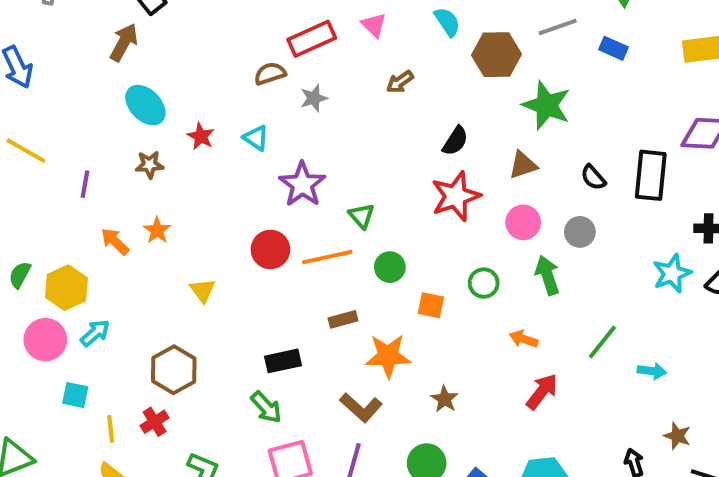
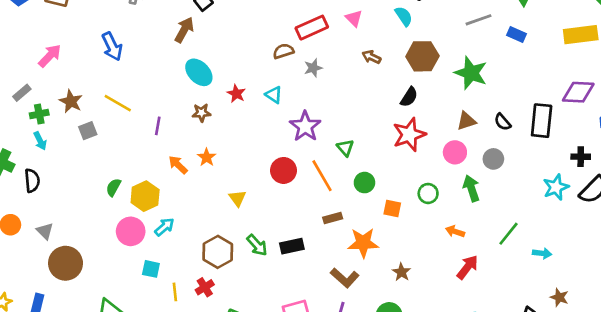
brown hexagon: (496, 55) -> (422, 56), moved
brown arrow: (400, 82) -> (371, 57), turned 60
brown triangle: (523, 165) -> (466, 121), moved
orange line: (327, 257) -> (322, 176), turned 72
green arrow: (266, 407) -> (257, 245), moved

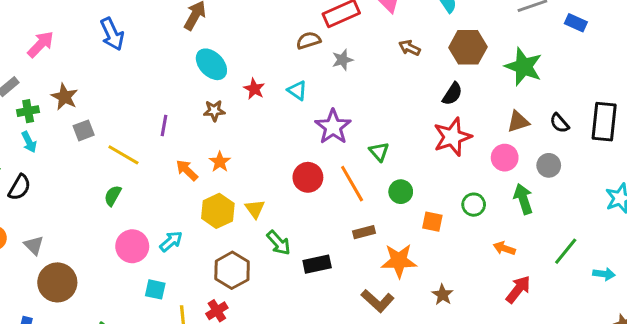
yellow line: (118, 103) -> (123, 155), moved
black semicircle: (32, 181) -> (20, 187), turned 35
yellow hexagon: (145, 196) -> (218, 211), moved
green arrow: (257, 245) -> (279, 243), moved

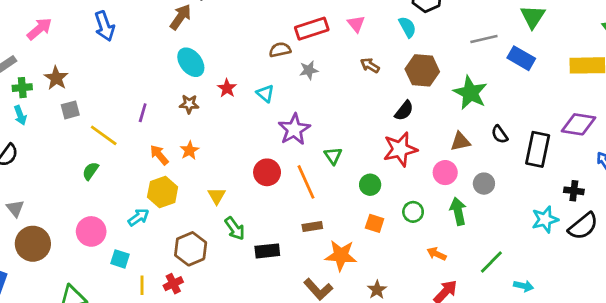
blue rectangle: (576, 23) -> (521, 58), size x1.4
black semicircle: (559, 123) -> (500, 134), moved
green circle: (401, 192) -> (370, 185), moved
yellow hexagon: (218, 211) -> (163, 192), moved
pink circle: (132, 246) -> (91, 231), moved

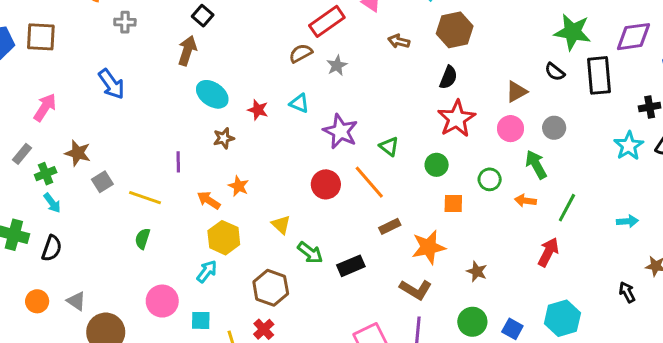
green star: (470, 93) -> (573, 32), moved
orange arrow: (437, 254) -> (525, 201), moved
green line: (491, 262) -> (567, 208), moved

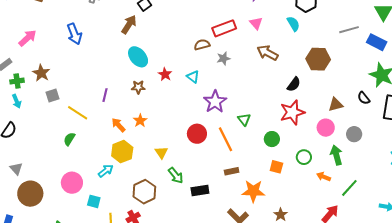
brown hexagon: (455, 30) -> (318, 59), moved
brown arrow: (399, 41) -> (268, 53), size x1.5

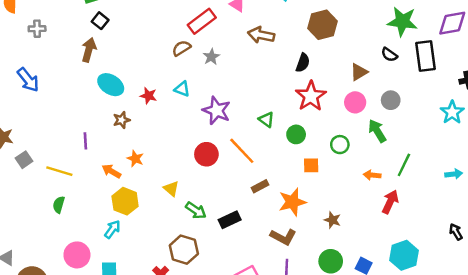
green triangle: (244, 119) -> (266, 120), moved
orange arrow: (324, 177) -> (372, 175), moved
brown hexagon: (144, 192) -> (184, 250), moved

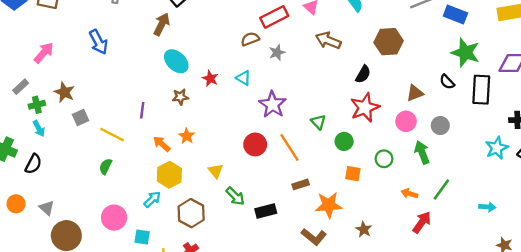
brown hexagon: (184, 250) -> (191, 213), moved

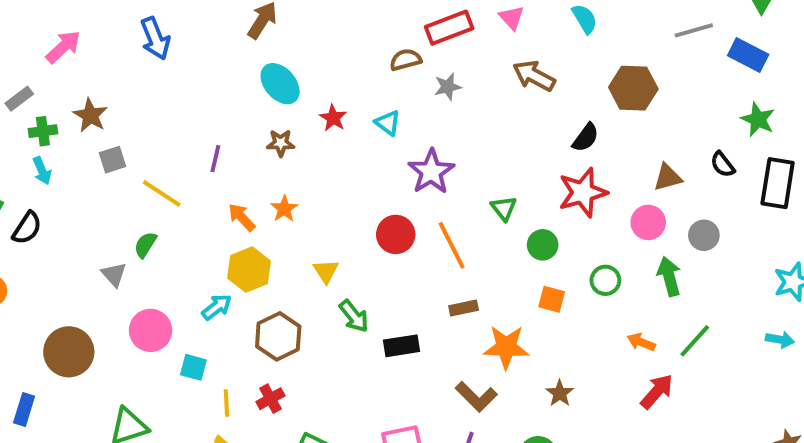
green star: (465, 53) -> (758, 119), size x0.7
cyan arrow: (487, 207) -> (780, 340), moved
gray triangle: (47, 208) -> (114, 274), moved

